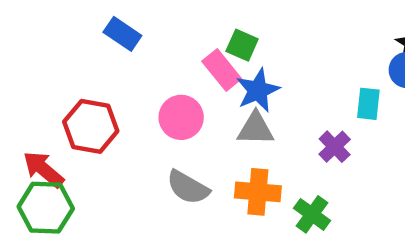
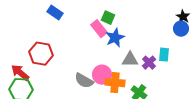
cyan rectangle: (368, 104) -> (164, 55), moved
pink circle: (181, 117) -> (102, 75), moved
gray triangle: (256, 129) -> (130, 60), moved

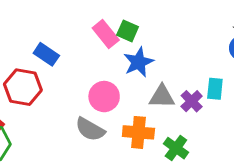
blue rectangle: (55, 13) -> (46, 54), moved
pink rectangle: (99, 29) -> (106, 34), moved
pink circle: (102, 75) -> (104, 97), moved

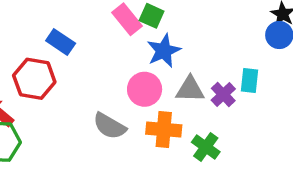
pink circle: (104, 97) -> (145, 89), moved

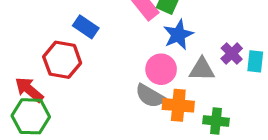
purple cross: (223, 95) -> (232, 54), moved
gray semicircle: (110, 126) -> (150, 96), moved
green cross: (206, 147) -> (216, 121), turned -30

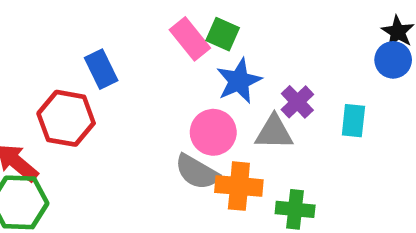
blue rectangle: (86, 27) -> (101, 69), turned 30
purple cross: (232, 54) -> (297, 102), moved

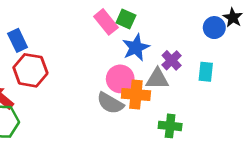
blue circle: (393, 60) -> (214, 28), moved
blue rectangle: (101, 69) -> (18, 40), moved
orange cross: (239, 186) -> (136, 95), moved

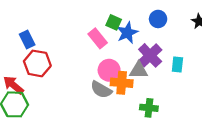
pink rectangle: (106, 22) -> (98, 38), moved
blue circle: (214, 28) -> (158, 19), moved
blue star: (136, 48) -> (127, 33), moved
purple cross: (172, 60) -> (150, 55), size x1.5

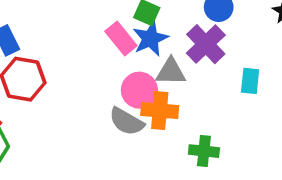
blue star: (127, 33) -> (150, 39), moved
purple cross: (150, 55) -> (206, 44), moved
gray triangle: (139, 70) -> (171, 72), moved

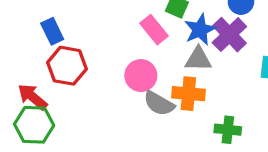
blue star: (150, 39) -> (200, 30), moved
pink circle: (139, 90) -> (141, 76), moved

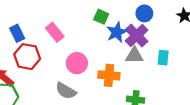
pink rectangle: (154, 30) -> (55, 32), moved
gray triangle: (198, 59) -> (134, 55), moved
gray semicircle: (159, 103) -> (66, 91), moved

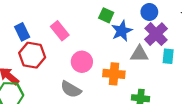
purple cross: (137, 36) -> (156, 34), moved

